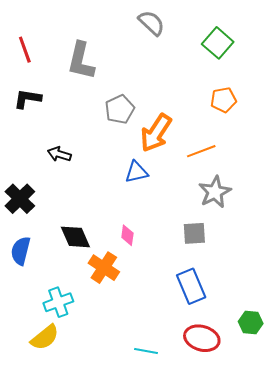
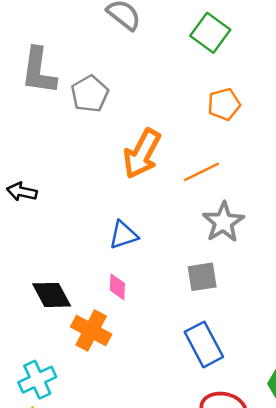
gray pentagon: (120, 109) -> (90, 94), moved
blue triangle: (136, 172) -> (124, 235), moved

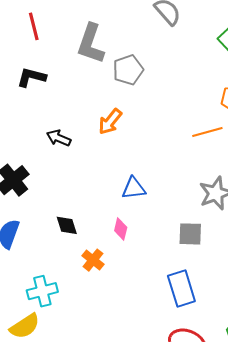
orange arrow: (142, 154) -> (110, 122), moved, size x0.7
orange line: (201, 172) -> (207, 132), moved
black diamond: (52, 295) -> (67, 225), size x0.7
orange cross: (91, 331) -> (93, 260), size x0.7

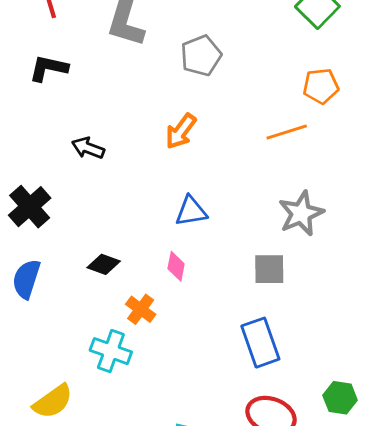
gray pentagon: (128, 70) -> (201, 56), moved
orange arrow: (110, 122) -> (181, 131), moved
black diamond: (67, 225) -> (104, 264), turned -50
cyan cross: (42, 291) -> (111, 351), moved, turned 36

